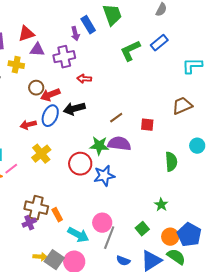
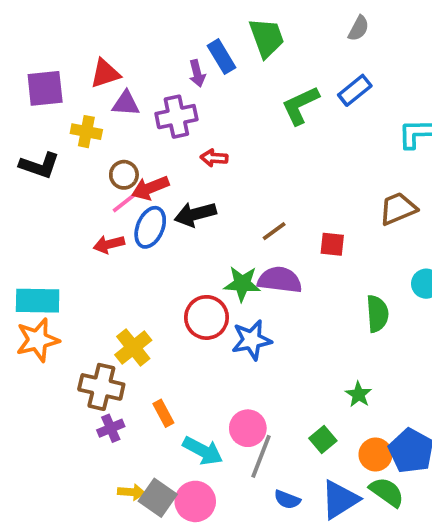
yellow cross: (41, 154) -> (133, 347), moved
pink line: (11, 169) -> (124, 203), moved
brown cross: (36, 208) -> (101, 387), moved

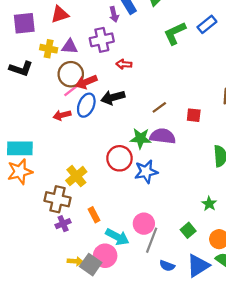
purple triangle: (126, 103) -> (70, 46), moved
brown circle: (124, 175) -> (71, 74), size x1.5
pink circle: (195, 501) -> (105, 256), moved

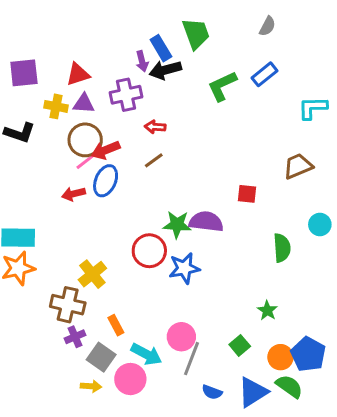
red triangle: (60, 14) -> (78, 74), moved
black arrow: (113, 97) -> (165, 70), moved
brown line: (159, 107) -> (154, 160), moved
gray square: (91, 265) -> (101, 357), moved

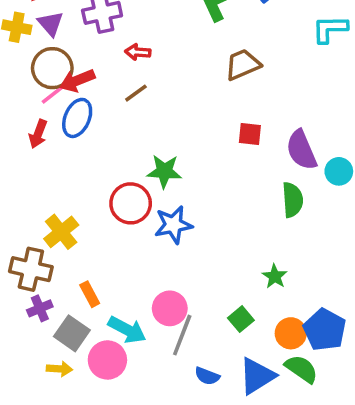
purple triangle: (84, 104) -> (51, 24), turned 45
brown trapezoid: (298, 166) -> (243, 65), moved
red arrow: (74, 194) -> (38, 134), turned -55
purple semicircle: (206, 222) -> (301, 150), moved, turned -120

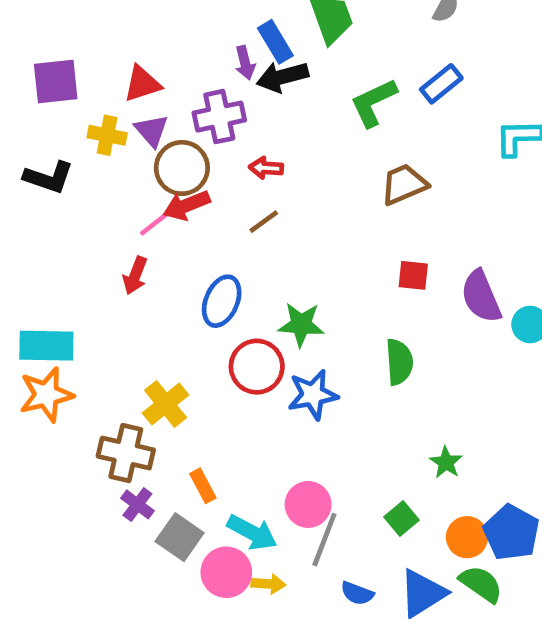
brown circle: (52, 68) -> (182, 168), moved
blue ellipse: (77, 118) -> (222, 301), moved
green semicircle: (293, 200) -> (399, 362), moved
purple cross: (40, 308) -> (137, 504), turned -30
yellow arrow: (59, 369) -> (268, 584), moved

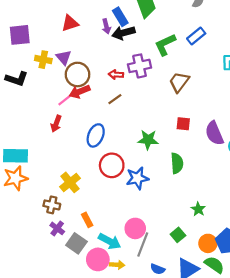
red triangle: (142, 84) -> (70, 23), moved
purple cross: (219, 117) -> (140, 66), moved
brown trapezoid: (404, 184) -> (179, 82), turned -30
green star: (301, 325) -> (148, 140), moved
brown cross: (126, 453) -> (52, 205), size x0.7

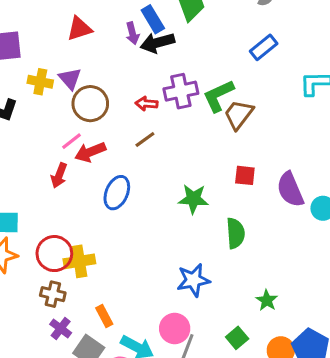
green L-shape: (165, 45) -> (218, 96), moved
red arrow: (80, 92) -> (90, 152), moved
red circle: (112, 165) -> (54, 254), moved
blue star: (137, 178) -> (193, 280), moved
yellow cross: (70, 182) -> (79, 261), turned 30

